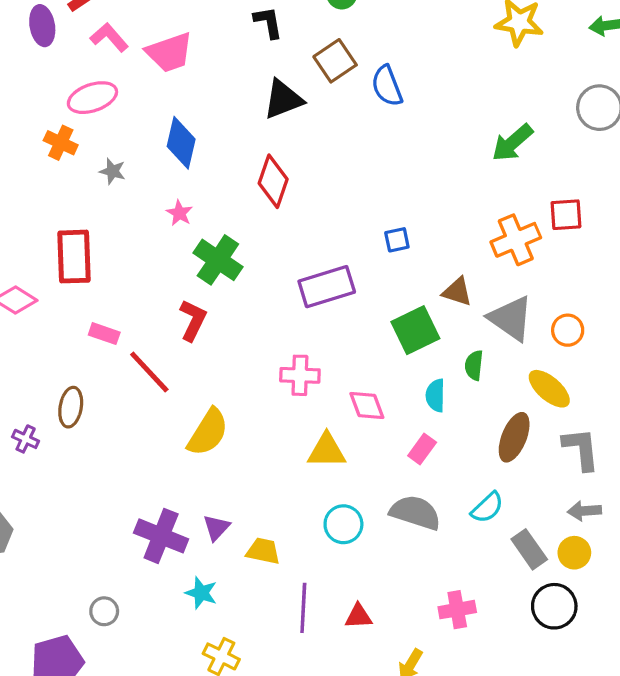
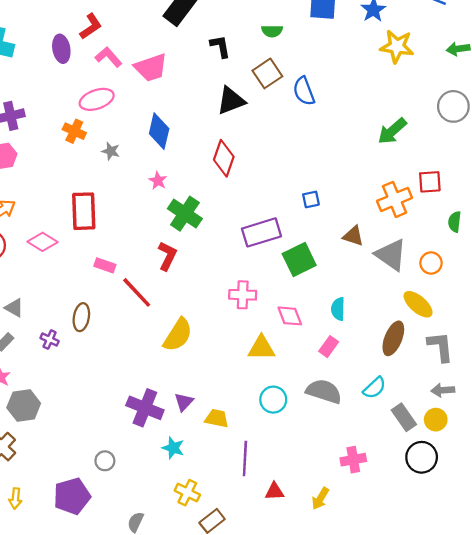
green square: (415, 330) -> (299, 259), moved
green semicircle: (474, 365) -> (455, 222), moved
red triangle: (358, 616) -> (274, 491), moved

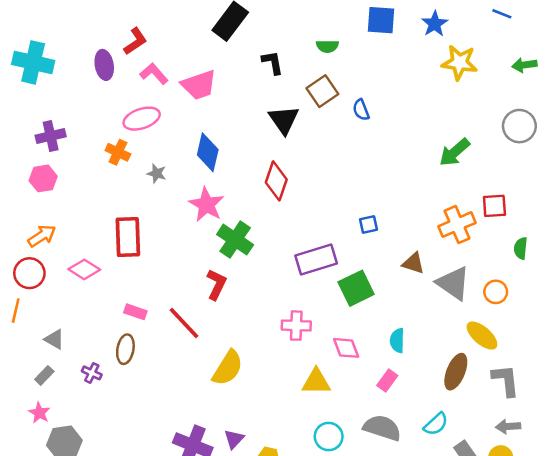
blue semicircle: (304, 91) -> (361, 110), size x0.7
black triangle: (231, 101) -> (284, 120), turned -44
pink star: (158, 181) -> (206, 205), size x1.8
pink rectangle: (105, 265) -> (135, 312), moved

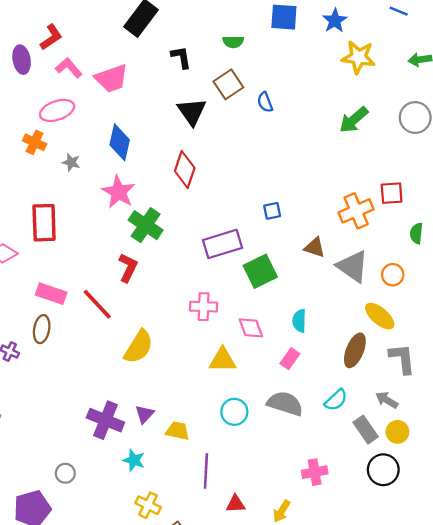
green arrow: (455, 152) -> (354, 120), moved
pink rectangle: (135, 312) -> (51, 294), size x1.4
gray arrow: (508, 427) -> (387, 400), moved, turned 35

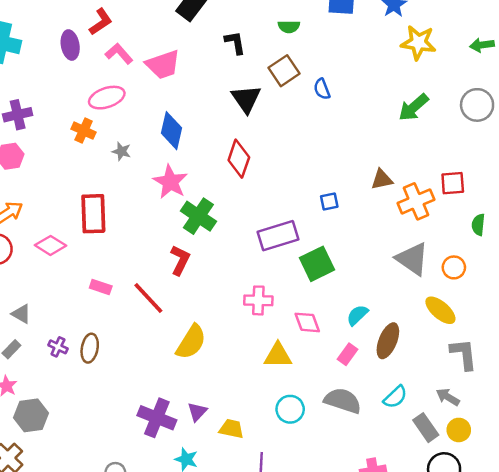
brown triangle: (315, 248) -> (382, 179), moved, turned -30
pink rectangle: (51, 294) -> (101, 287), size x0.7
cyan semicircle: (299, 321) -> (357, 315), turned 45
brown ellipse: (42, 329) -> (90, 348), moved
brown ellipse: (355, 350) -> (388, 341), moved

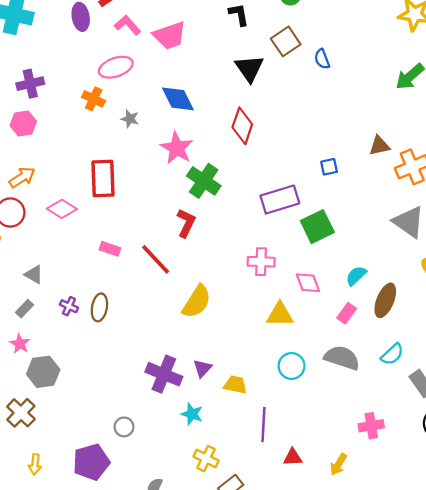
blue diamond: (172, 131) -> (178, 99), turned -40

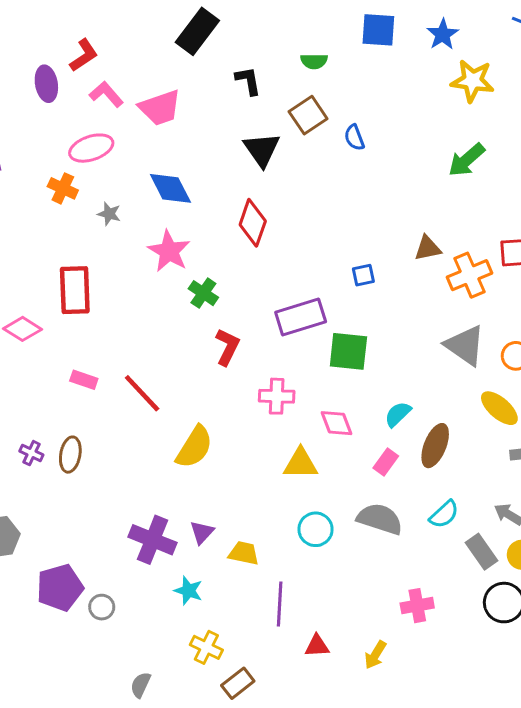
green cross: (204, 181) -> (203, 293), size x0.7
red L-shape: (186, 223) -> (227, 347), moved
green square: (317, 227) -> (348, 351), turned 32
purple pentagon: (91, 462) -> (60, 588), moved

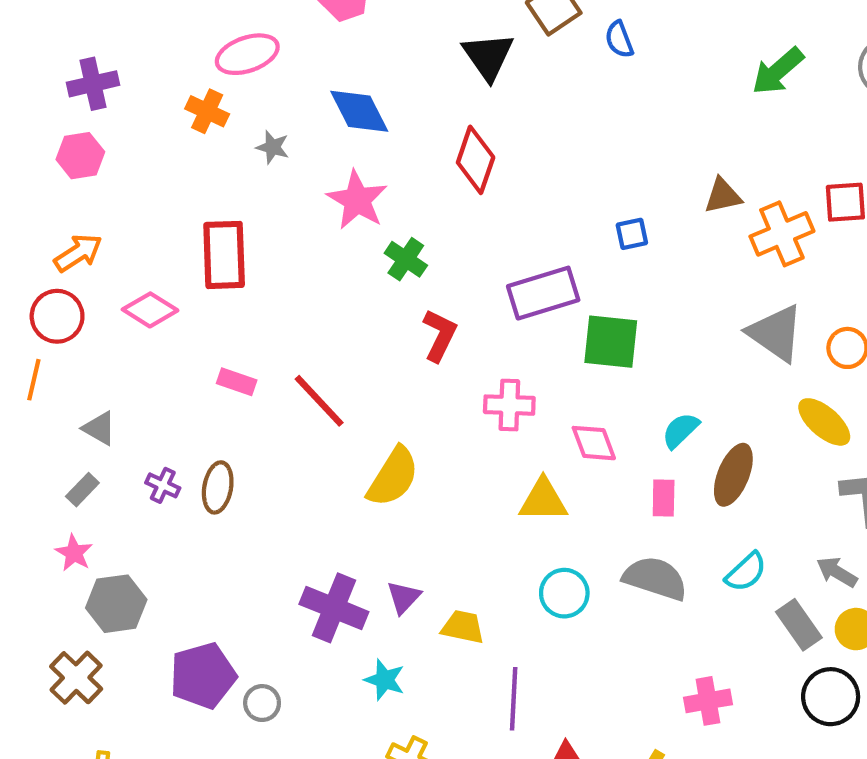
pink rectangle: (386, 462) -> (664, 498), turned -35

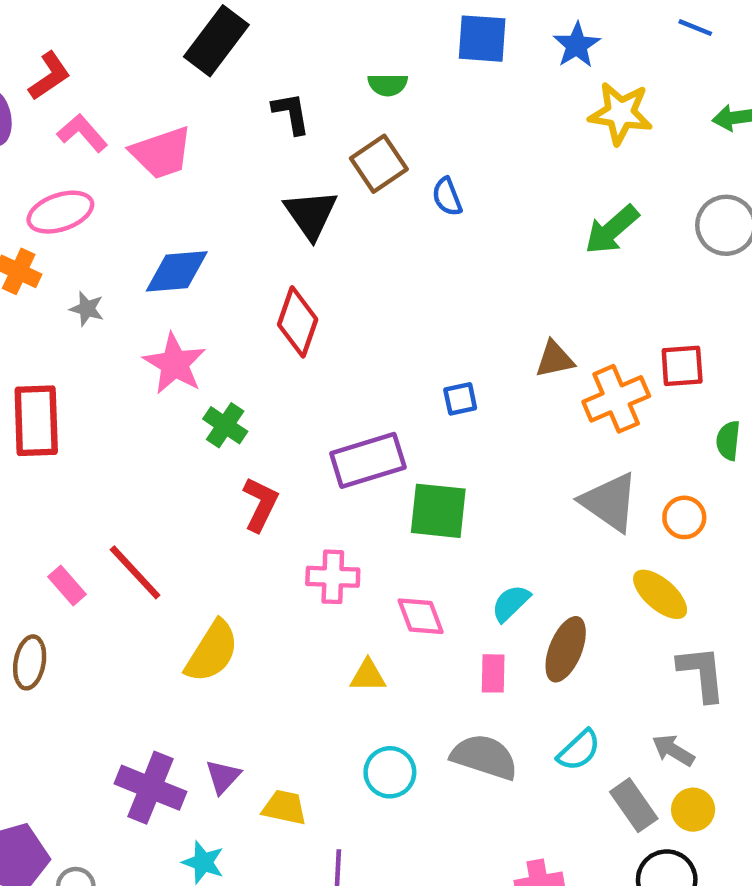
blue diamond: (359, 111) -> (177, 271), turned -68
pink rectangle: (237, 382) -> (67, 586), moved, turned 30
yellow triangle: (543, 500) -> (368, 676), size x0.7

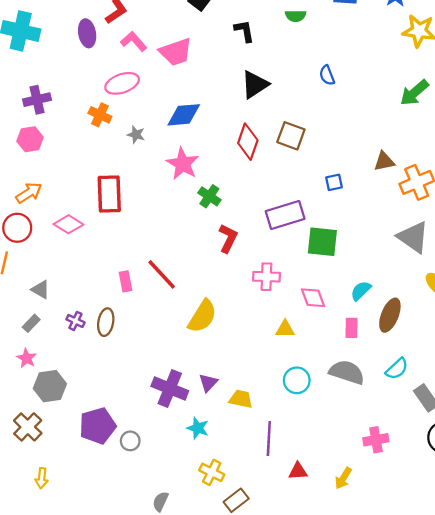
brown square: (379, 164) -> (291, 136), moved, turned -36
black triangle: (311, 214) -> (255, 85), turned 32
pink rectangle: (67, 586) -> (126, 281), turned 30

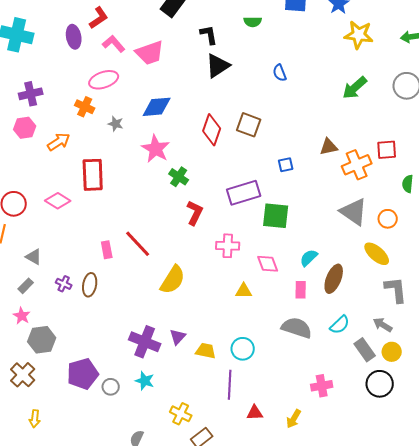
black triangle: (255, 85) -> (218, 66), moved
orange arrow: (29, 193) -> (59, 142), moved
cyan circle: (297, 380) -> (243, 349), moved
cyan star: (198, 428) -> (145, 381), moved

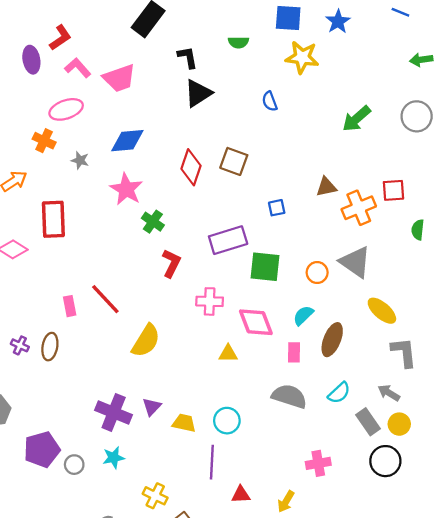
yellow star: (359, 35) -> (302, 57), moved
orange circle: (388, 219) -> (317, 273), moved
pink diamond: (268, 264) -> (256, 322), size x1.4
cyan star: (145, 381) -> (114, 458), turned -30

